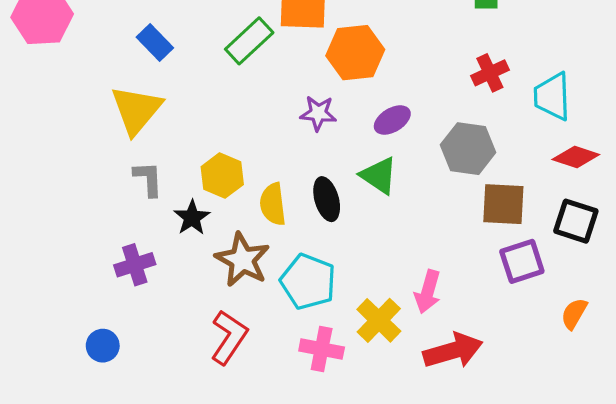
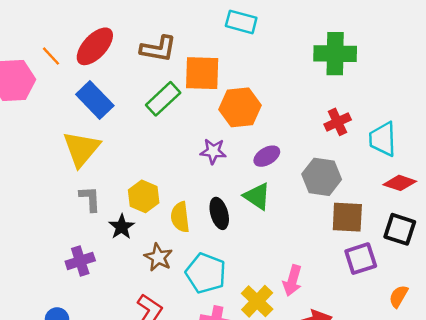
blue rectangle: (155, 43) -> (95, 100), size x1.4
brown star: (242, 260) -> (158, 257), size x0.7

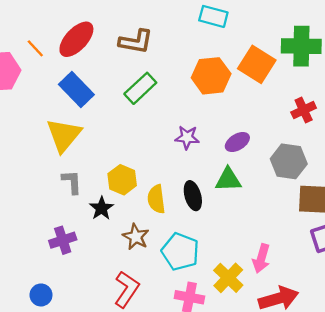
orange square: (202, 73) -> (257, 64), moved, turned 30
orange hexagon: (240, 107) -> (211, 76), moved
green triangle: (257, 196) -> (228, 180), turned -36

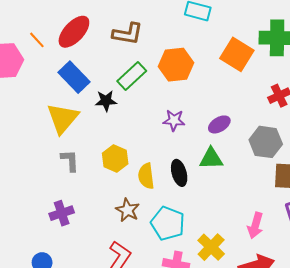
orange hexagon: (211, 76) -> (176, 65), moved
black star: (102, 208) -> (106, 101), moved, turned 30
pink arrow: (261, 258) -> (255, 225), moved

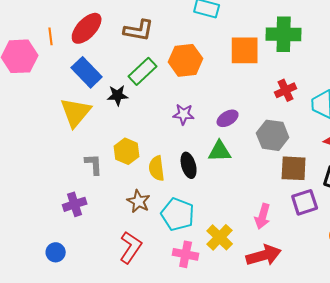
orange line: (37, 40) -> (51, 36), turned 36
orange square: (237, 54) -> (245, 50), turned -32
gray L-shape: (70, 161) -> (94, 164), moved

